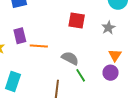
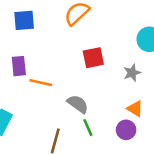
red square: (77, 20) -> (93, 58), turned -30
orange triangle: (115, 55) -> (135, 109), turned -40

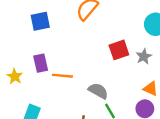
red square: (93, 58) -> (119, 50), moved

